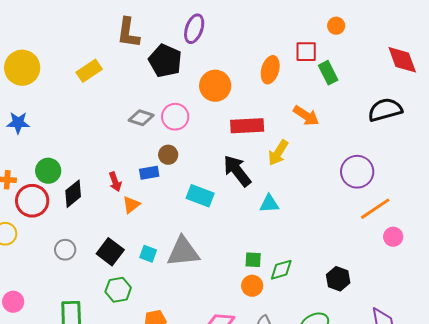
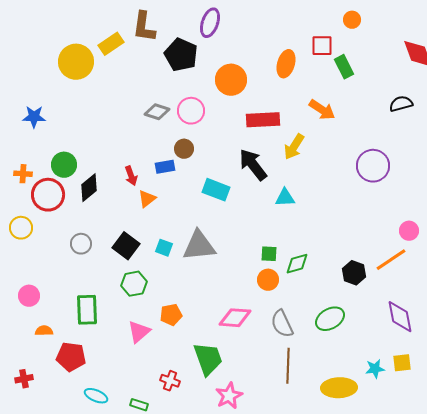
yellow circle: (22, 68) -> (76, 62), moved
yellow rectangle: (89, 71) -> (111, 44), moved
black semicircle: (385, 110) -> (401, 104), size x0.7
orange line: (375, 209) -> (391, 260), moved

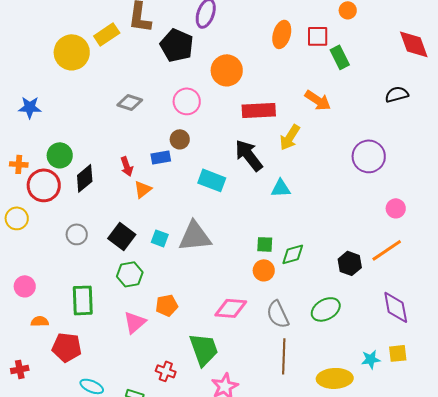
orange ellipse: (286, 64) -> (282, 34), moved
gray diamond: (157, 112) -> (130, 102), moved
pink circle: (409, 231) -> (396, 208), moved

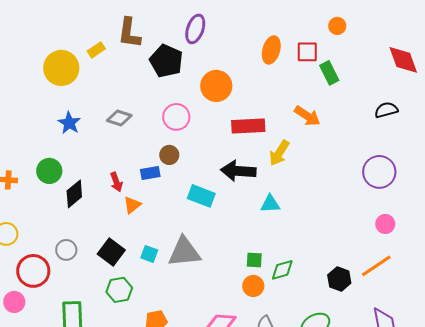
yellow rectangle: (107, 34) -> (96, 50), size x0.7
blue star: (30, 107) -> (69, 123), moved, turned 30
black arrow: (249, 155) -> (238, 171), turned -48
purple circle: (369, 156) -> (379, 172), moved
red circle: (44, 185) -> (33, 271), moved

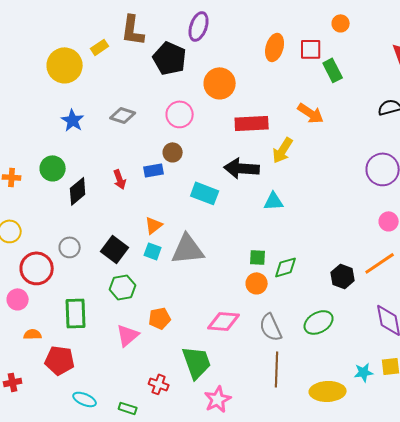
orange triangle: (132, 205) -> (154, 225), moved

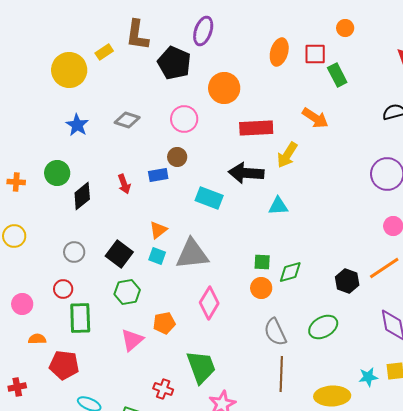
red circle: (37, 268) -> (63, 289), moved, size x0.6
pink diamond: (224, 321) -> (209, 303), moved, turned -64

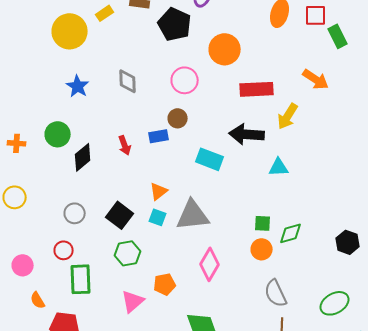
gray diamond: (127, 120) -> (128, 81), turned 70
green ellipse: (323, 327) -> (335, 303), moved
orange semicircle: (37, 339) -> (38, 300), turned -120

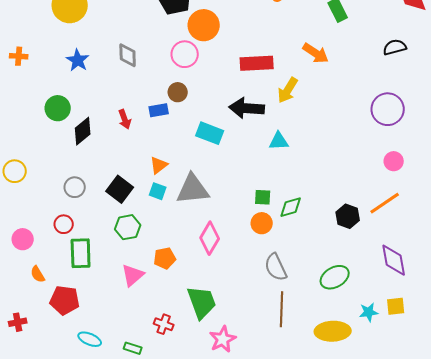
orange circle: (225, 49) -> (204, 25), moved
orange cross: (17, 143) -> (19, 56), moved

